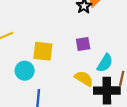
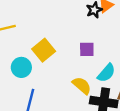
yellow square: (43, 51) -> (44, 50), turned 35

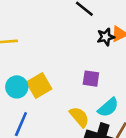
yellow square: (44, 50) -> (39, 85), moved

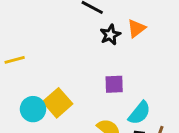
black star: (106, 37) -> (110, 35), moved

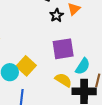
purple square: (114, 84) -> (63, 49), size x1.6

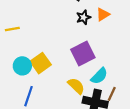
purple square: (63, 49) -> (83, 53), turned -30

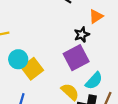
black star: (83, 17) -> (82, 35), moved
cyan circle: (22, 66) -> (18, 59), moved

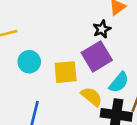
yellow square: (32, 69) -> (66, 72), moved, turned 35

